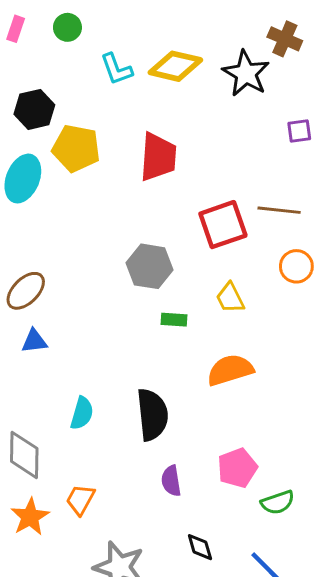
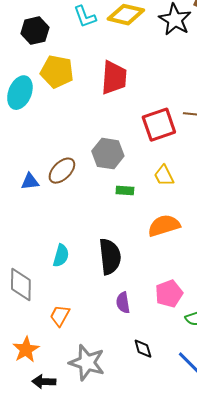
black hexagon: (34, 109) -> (35, 31), moved
brown ellipse: (26, 291) -> (62, 171), moved
blue triangle: (34, 341) -> (30, 182), moved
orange star: (30, 517) -> (26, 350), moved

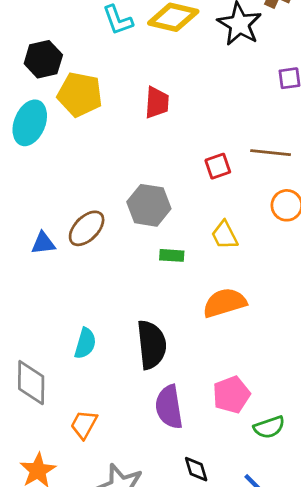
black hexagon: (35, 31) -> (43, 59), moved
red trapezoid: (114, 78) -> (157, 103), size x0.7
red square: (159, 125) -> (218, 166), size x0.6
purple semicircle: (123, 303) -> (169, 407), size x1.5

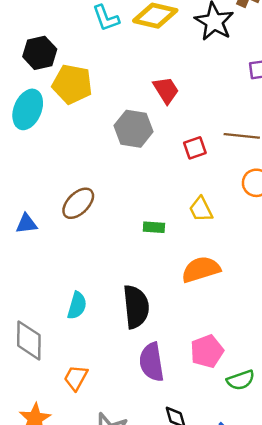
red trapezoid: (157, 103) -> (166, 90), moved, turned -36
gray hexagon: (149, 205) -> (134, 129), moved
blue triangle: (43, 243) -> (26, 224), moved

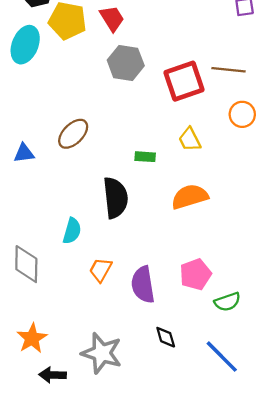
red trapezoid: (166, 90) -> (112, 18), moved
red square: (195, 148) -> (184, 81), size x1.8
black semicircle: (136, 307) -> (115, 198), moved
orange trapezoid: (76, 378) -> (101, 270), moved

